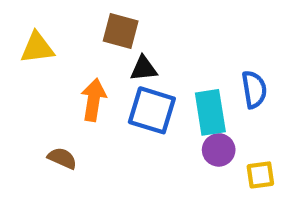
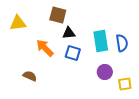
orange arrow: (93, 100) -> (45, 48), turned -54
blue square: (152, 110) -> (73, 53), size x0.7
cyan rectangle: (210, 112) -> (101, 41), moved

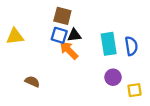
yellow triangle: (18, 23) -> (15, 36), moved
orange arrow: (45, 48) -> (69, 50), moved
blue square: (73, 53) -> (59, 35), moved

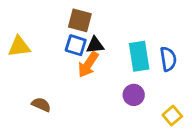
orange arrow: (69, 50) -> (88, 65), turned -102
purple circle: (113, 77) -> (134, 95), moved
yellow square: (135, 90) -> (172, 116), turned -32

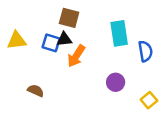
blue square: (76, 45) -> (51, 43), moved
black triangle: (95, 45) -> (64, 39), moved
cyan rectangle: (139, 56) -> (119, 33), moved

